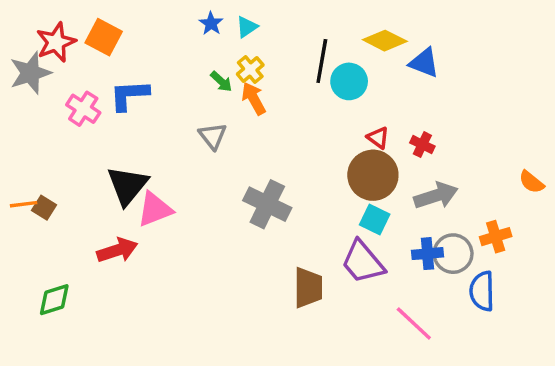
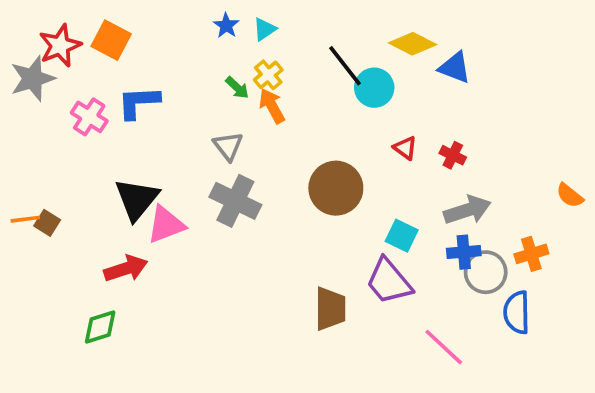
black line: (322, 61) -> (345, 66), turned -48
brown circle: (373, 175) -> (336, 188), moved
gray cross: (267, 204) -> (235, 201), moved
blue cross: (427, 254) -> (464, 252), moved
green diamond: (54, 300) -> (100, 327), moved

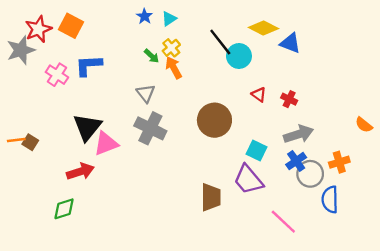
blue cross: (464, 252) -> (296, 161), turned -30

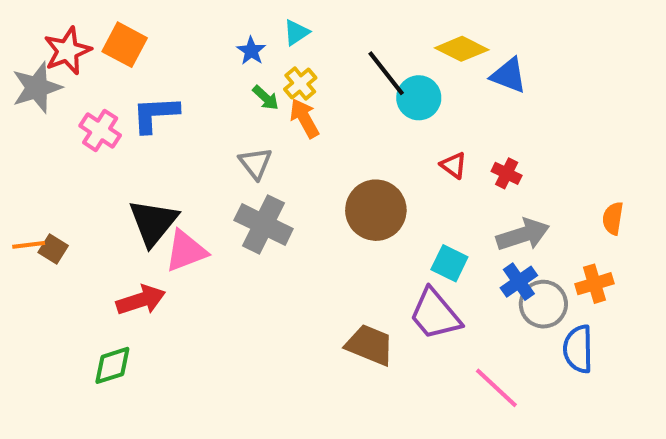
blue star: (144, 16) -> (251, 51), moved
orange semicircle: (364, 125) -> (613, 218), moved, turned 60
brown trapezoid: (211, 197) -> (370, 345), turned -68

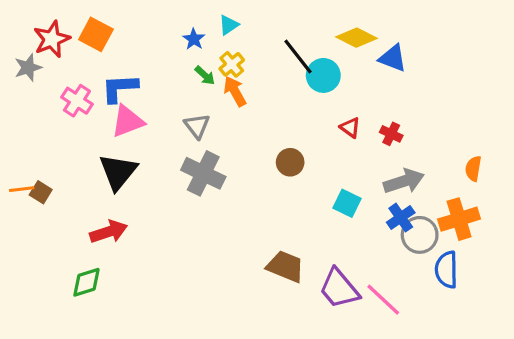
gray star: (37, 88) -> (28, 68), size x0.7
brown circle: (376, 210) -> (290, 162), size x0.6
pink triangle: (186, 251) -> (128, 121), moved
orange cross: (594, 284) -> (459, 219), size x1.4
purple trapezoid: (435, 314) -> (339, 289), moved

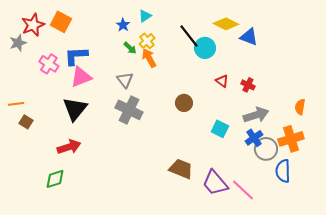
orange line: (22, 189) -> (16, 104), moved

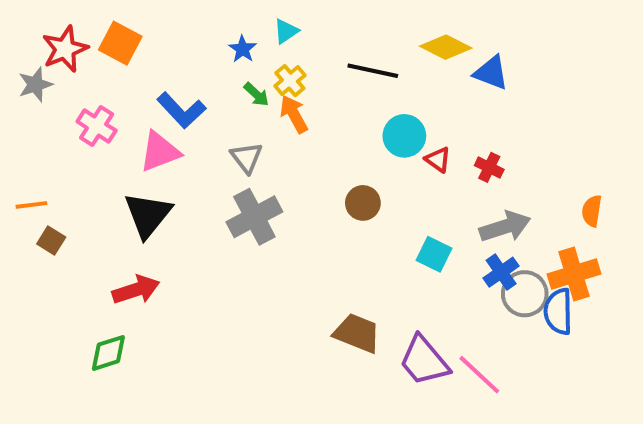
black line: (189, 36) -> (373, 71), turned -40
cyan circle: (205, 48) -> (404, 136), moved
blue L-shape: (76, 56) -> (181, 110), moved, turned -130
gray cross: (129, 110) -> (254, 217), turned 36
blue semicircle: (283, 171) -> (558, 311), moved

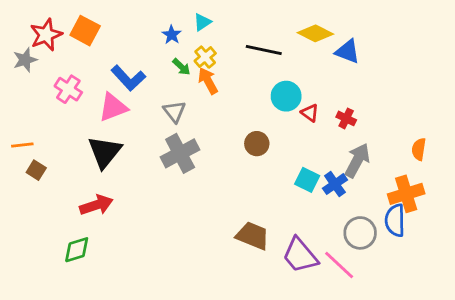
gray arrow: (505, 227) -> (357, 160), turned -44
blue cross: (501, 272) -> (335, 184), moved
gray circle: (525, 294) -> (360, 233), moved

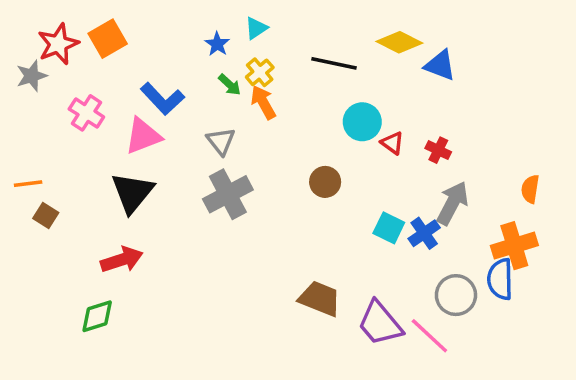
orange square: (85, 31) -> (108, 39), turned 32

